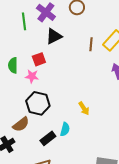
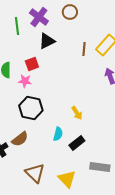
brown semicircle: (21, 124) -> (20, 139), moved
black rectangle: (48, 138) -> (77, 143), moved

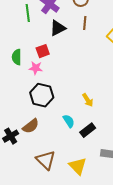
brown line: (84, 49) -> (85, 23), moved
cyan semicircle: (58, 134) -> (69, 121), turned -48

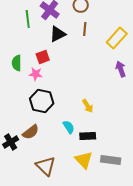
black rectangle: (88, 130) -> (88, 136), turned 35
yellow triangle: (78, 166) -> (84, 160), moved

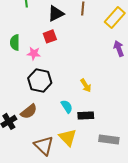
red square: (43, 57) -> (50, 36), moved
yellow triangle: (84, 160) -> (68, 137), moved

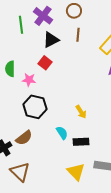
red square: (50, 36) -> (45, 63), turned -32
yellow triangle: (68, 137) -> (76, 172), moved
brown triangle: (44, 145) -> (20, 172), moved

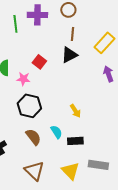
purple cross: (43, 16) -> (37, 15), turned -36
black triangle: (51, 40) -> (69, 55), moved
brown semicircle: (24, 138) -> (33, 137), moved, turned -90
brown triangle: (20, 172) -> (34, 171), moved

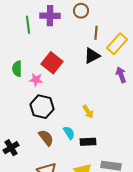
brown line: (72, 34) -> (96, 33), moved
black triangle: (69, 55) -> (92, 56), moved
red square: (39, 62) -> (52, 63), size x1.5

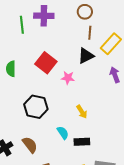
brown circle: (81, 11) -> (85, 12), moved
pink star: (36, 80) -> (68, 78), moved
brown semicircle: (46, 138) -> (30, 145), moved

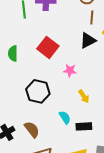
pink star: (68, 78) -> (70, 70), moved

